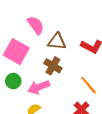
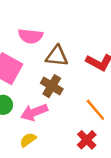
pink semicircle: (36, 25) -> (30, 36), turned 132

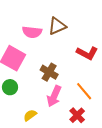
brown triangle: (57, 56) -> (57, 26), moved, turned -30
pink arrow: (34, 112) -> (54, 96), moved, turned -45

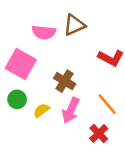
yellow semicircle: (30, 115) -> (41, 110), moved

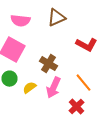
pink semicircle: (44, 32) -> (20, 21), moved

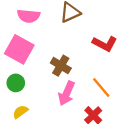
yellow semicircle: (30, 88) -> (20, 112), moved

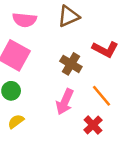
brown cross: (61, 66) -> (71, 64), moved

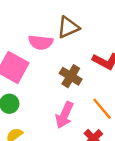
pink semicircle: (24, 20) -> (41, 42), moved

